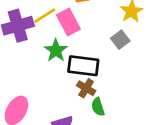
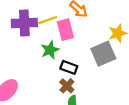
gray square: (120, 40) -> (103, 54), size x1.6
black rectangle: (83, 66) -> (69, 67), size x0.7

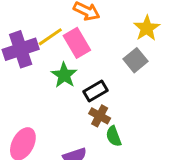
gray square: (103, 54) -> (136, 60), size x0.7
black rectangle: (69, 67) -> (95, 91), turned -35

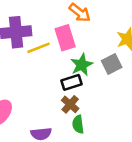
yellow line: (50, 37) -> (38, 48), moved
green star: (64, 75) -> (82, 65), moved

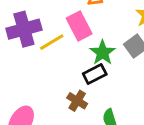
brown cross: (70, 104) -> (77, 101), moved

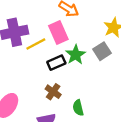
black rectangle: (95, 74) -> (56, 63), moved

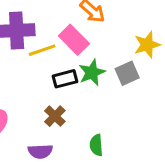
pink rectangle: (58, 32) -> (74, 40), turned -30
green semicircle: (78, 108) -> (96, 145), moved

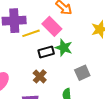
green star: (92, 72) -> (64, 48), turned -30
gray square: (127, 73) -> (82, 73), moved

